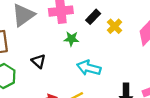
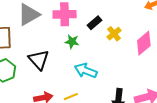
black triangle: (39, 61) -> (39, 60), size x1.5

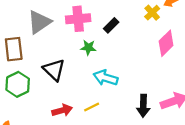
yellow cross: (114, 34) -> (152, 13), moved

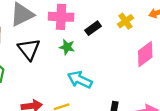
yellow cross: (152, 13) -> (125, 21), moved
black triangle: (54, 70) -> (29, 49), moved

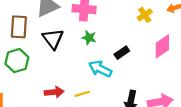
black rectangle: (93, 28) -> (122, 53), moved

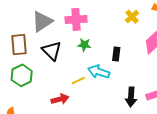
black rectangle: (122, 53) -> (116, 54), turned -40
yellow line: (82, 94) -> (78, 80), moved

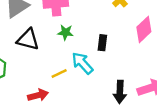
black triangle: (52, 51) -> (28, 39), turned -30
cyan arrow: (99, 72) -> (82, 63), turned 30

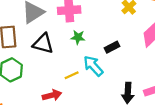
black rectangle: (102, 43) -> (112, 47), turned 56

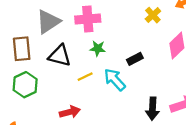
yellow line: (72, 75) -> (85, 77), moved

